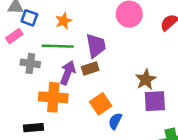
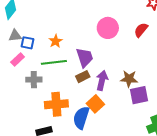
purple arrow: (68, 73) -> (102, 80), moved
brown star: (146, 79) -> (129, 79), turned -30
blue semicircle: (115, 121) -> (81, 118), moved, size x1.6

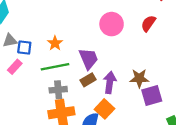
gray cross: (34, 80) -> (58, 90), moved

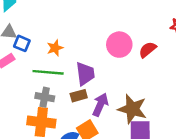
red semicircle: (148, 23) -> (148, 50), moved
brown star: (139, 78) -> (132, 109), size x1.4

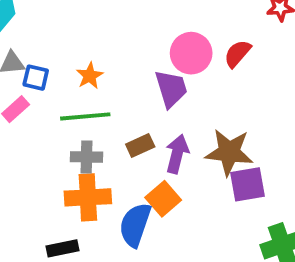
purple trapezoid: (85, 74) -> (171, 89), moved

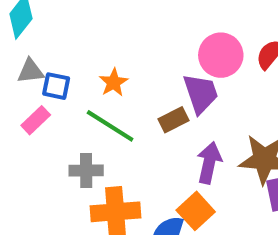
green line: (85, 116) -> (110, 126), turned 39
brown rectangle: (140, 145) -> (173, 120), moved
gray cross: (87, 157) -> (86, 171), moved

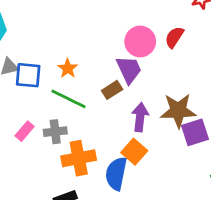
blue square: (56, 86) -> (28, 75), size x1.4
pink rectangle: (36, 120) -> (25, 131), moved

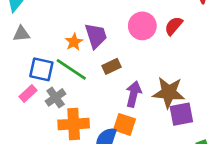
purple trapezoid: (129, 70) -> (96, 36), moved
blue square: (28, 75) -> (41, 69), moved
gray cross: (55, 132) -> (56, 97), turned -36
orange square: (134, 152) -> (124, 124), turned -30

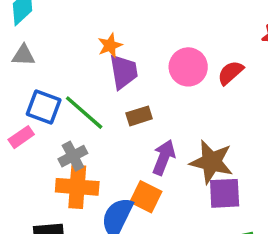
orange star: (74, 42) -> (110, 45), moved
gray cross: (56, 97) -> (73, 156), moved

